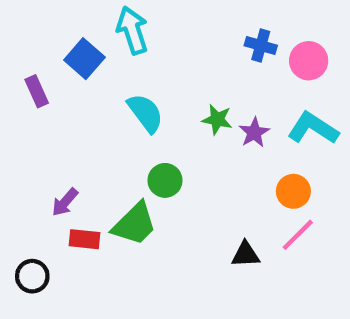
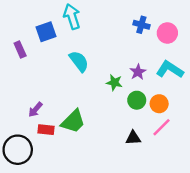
blue square: (84, 59) -> (46, 32), turned 30
green star: (217, 119) -> (114, 83), moved
green circle: (165, 180) -> (137, 100), moved
black circle: (32, 276) -> (18, 150), size x1.6

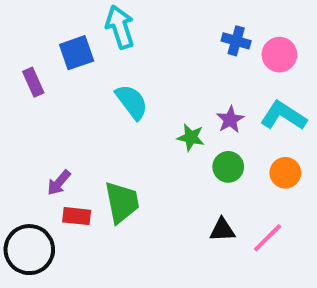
orange circle: (159, 104) -> (285, 173), moved
green trapezoid: (73, 121) -> (122, 202), turned -56
pink line: (161, 127) -> (268, 238), moved

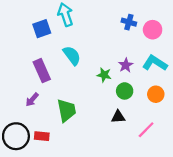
purple rectangle: (33, 82) -> (42, 71), moved, size x1.5
red rectangle: (77, 216) -> (42, 136), moved
black triangle: (222, 230) -> (118, 117), moved

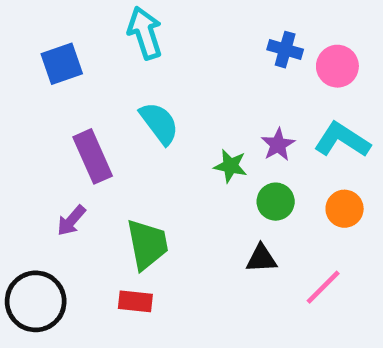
blue square: (42, 29) -> (62, 64), moved
red rectangle: (42, 136) -> (135, 301), moved

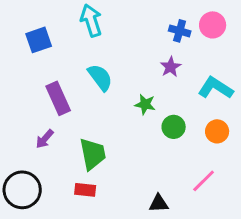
pink circle: (337, 66) -> (213, 25), moved
purple star: (278, 145) -> (171, 67), moved
black triangle: (261, 259) -> (159, 203), moved

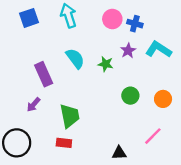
pink circle: (213, 25) -> (112, 19), moved
blue square: (39, 40) -> (29, 18), moved
cyan L-shape: (216, 88) -> (159, 49), moved
green star: (145, 104) -> (106, 64), moved

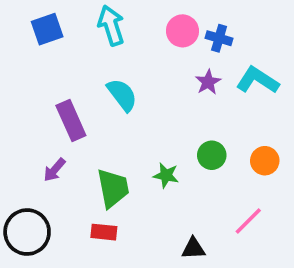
green star: (106, 64) -> (166, 175), moved

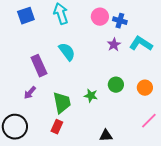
pink line: (248, 221) -> (149, 121), moved
red rectangle: (104, 232) -> (57, 127), turned -72

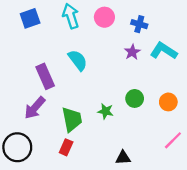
pink circle: (100, 17) -> (104, 17), moved
purple arrow: (30, 93) -> (35, 108), size x1.5

